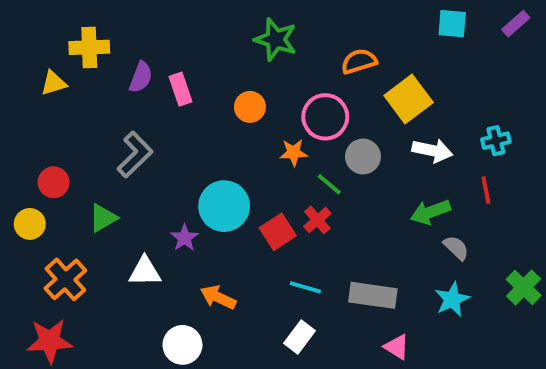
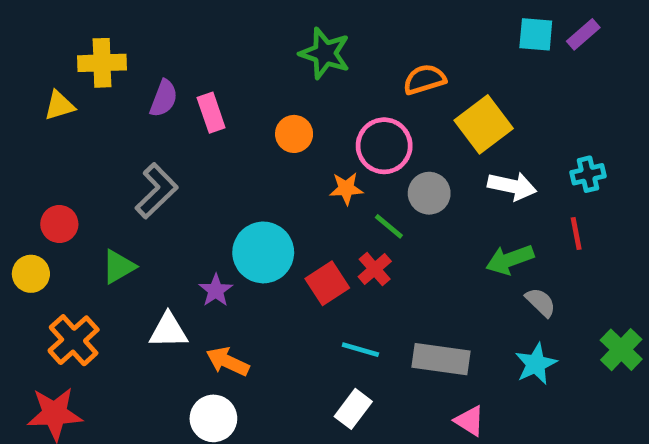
purple rectangle: (516, 24) -> (583, 34), moved
orange arrow: (218, 297) -> (228, 362), moved

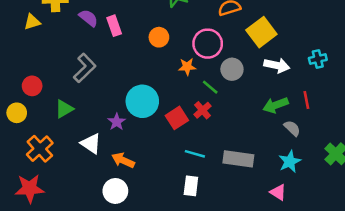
purple semicircle: (164, 98) -> (88, 18), turned -72
red line: (576, 233) -> (306, 100), moved
white triangle: (168, 331) -> (91, 144), turned 35
white rectangle: (353, 409) -> (191, 186), turned -30
pink triangle: (469, 421) -> (278, 192), moved

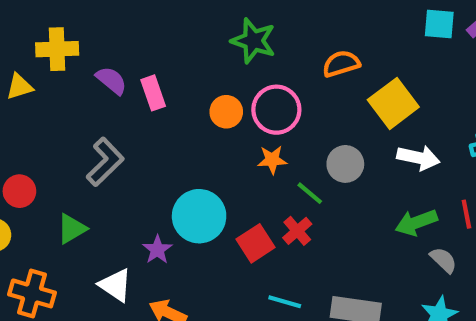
pink circle: (208, 44) -> (276, 110), moved
orange cross: (40, 149) -> (32, 293), turned -32

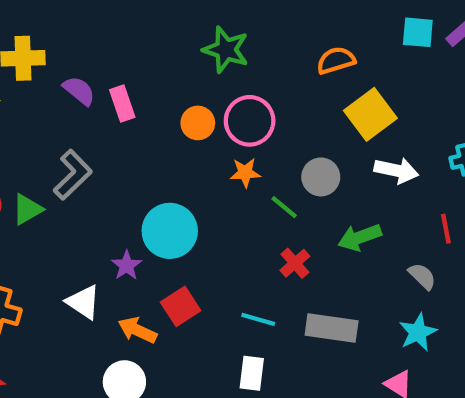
orange semicircle: (341, 64) -> (336, 60), moved
green arrow: (416, 222) -> (360, 237), moved
green triangle: (72, 229) -> (27, 209), moved
red cross: (297, 231) -> (295, 263), moved
red square: (255, 243) -> (181, 306), moved

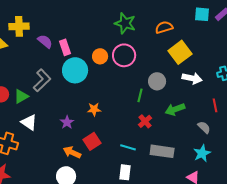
green star: (226, 50) -> (125, 23), moved
orange star: (245, 173) -> (94, 109), moved
green line: (284, 207) -> (140, 95), turned 64
cyan circle: (170, 231) -> (75, 70), moved
white triangle: (83, 302) -> (29, 122), moved

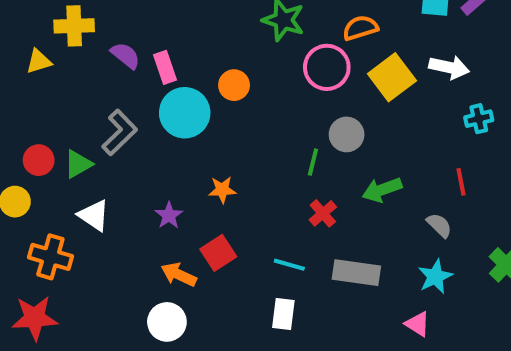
pink circle: (124, 55) -> (327, 67), moved
white arrow: (192, 78) -> (449, 67), moved

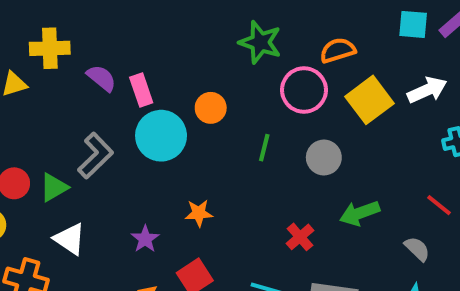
white arrow: (449, 67) -> (427, 90), turned -36
green line: (313, 162) -> (264, 148), moved
red line: (461, 182) -> (439, 205), turned -40

